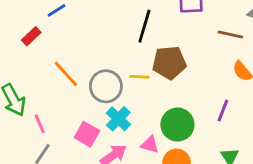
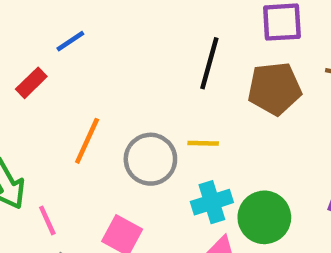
brown pentagon: (169, 63) -> (274, 89), moved
orange line: (66, 74) -> (87, 141), turned 68
cyan cross: (118, 119) -> (212, 202), moved, turned 30

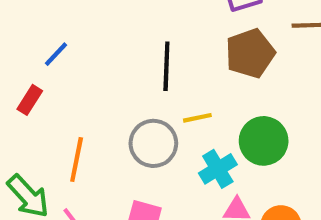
black line: (209, 63) -> (166, 66), moved
orange line: (87, 141) -> (77, 159), moved
green circle: (264, 217) -> (264, 141), moved

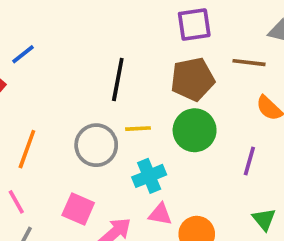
green circle: (264, 141) -> (195, 130), moved

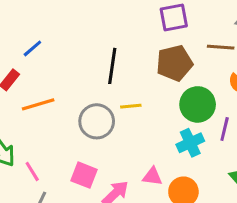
green circle: (195, 130) -> (198, 104), moved
orange line: (27, 149) -> (38, 104), moved, turned 56
cyan cross: (149, 176) -> (190, 143), moved

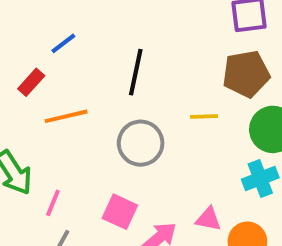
black line: (112, 66) -> (136, 72), moved
yellow line: (131, 106) -> (204, 117), moved
pink line: (32, 171) -> (53, 203), turned 50

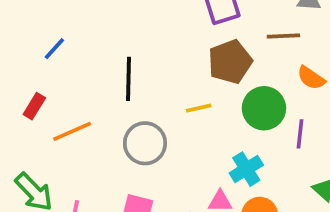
blue line: (63, 43) -> (54, 49), moved
cyan cross: (260, 178) -> (246, 169), moved

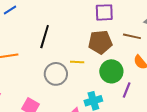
gray circle: (145, 143) -> (56, 74), moved

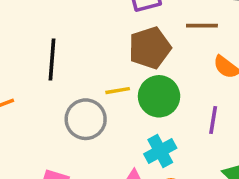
green circle: (111, 71) -> (159, 96), moved

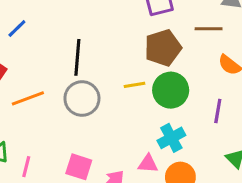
gray circle: (86, 119) -> (82, 99), moved

